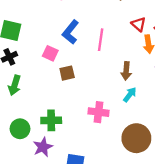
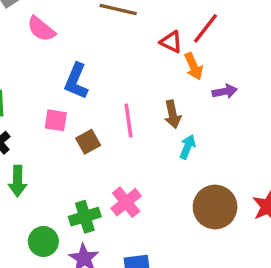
pink line: (101, 40) -> (128, 121), moved
pink cross: (98, 112) -> (126, 202), moved, turned -30

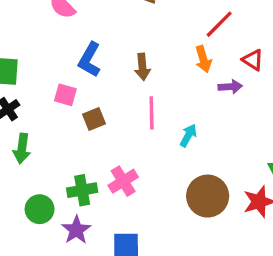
red triangle: (171, 42) -> (253, 60), moved
brown arrow: (173, 114) -> (142, 67), moved
pink line: (128, 121) -> (152, 113), moved

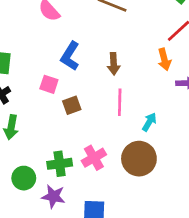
brown circle: (208, 196) -> (139, 159), moved
purple star: (76, 230) -> (53, 196), turned -30

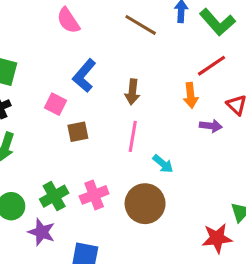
cyan arrow: (149, 122) -> (163, 164), turned 90
green cross: (60, 164) -> (54, 196), turned -30

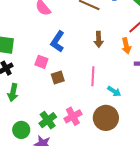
brown arrow: (132, 92) -> (99, 39), moved

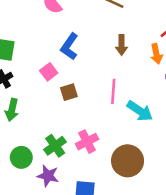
pink square: (41, 62) -> (49, 72), turned 32
cyan arrow: (114, 91) -> (140, 111), size x1.5
brown circle: (106, 118) -> (128, 161), moved

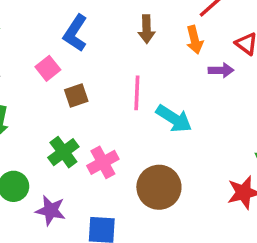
green cross: (55, 146) -> (63, 152), moved

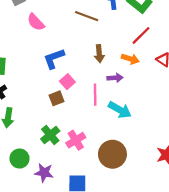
blue L-shape: (75, 33) -> (54, 59), turned 40
orange arrow: (195, 40) -> (130, 59), turned -56
pink square: (48, 68) -> (67, 82), moved
purple arrow: (221, 70) -> (115, 78), moved

